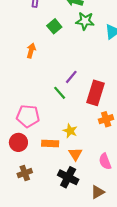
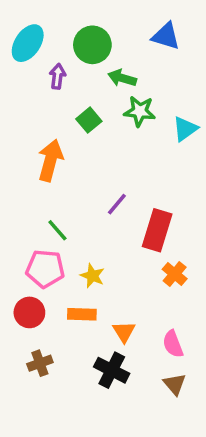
orange arrow: (31, 51) -> (50, 160), size x1.6
green line: (60, 93) -> (57, 230), moved
orange cross: (106, 119) -> (175, 274), turned -32
yellow star: (70, 131) -> (92, 276), moved
brown triangle: (98, 192) -> (175, 384), moved, turned -40

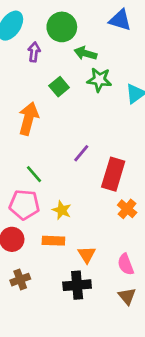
black cross: (112, 370) -> (77, 285), turned -32

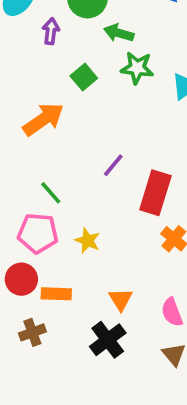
orange arrow: (29, 119) -> (43, 119), turned 40
orange rectangle: (53, 241) -> (56, 294), moved
black cross: (77, 285) -> (108, 340), turned -32

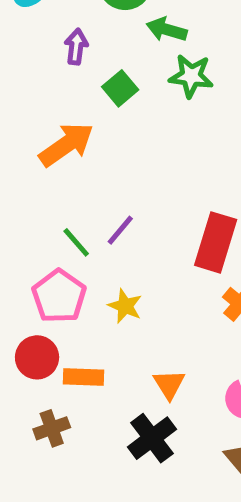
purple arrow: (51, 31) -> (76, 47), moved
purple line: (113, 165) -> (120, 230), moved
pink pentagon: (38, 233) -> (59, 296), turned 30

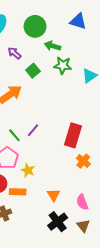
purple arrow: (76, 47) -> (14, 53), turned -56
yellow star: (125, 306) -> (28, 170), moved
black cross: (152, 438) -> (58, 222), moved

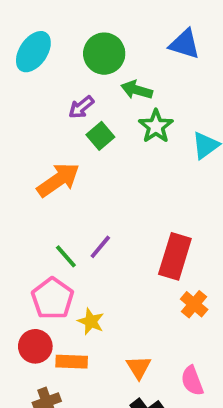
purple arrow: (14, 53) -> (81, 107), moved, turned -80
green star: (63, 65) -> (156, 126), turned 30

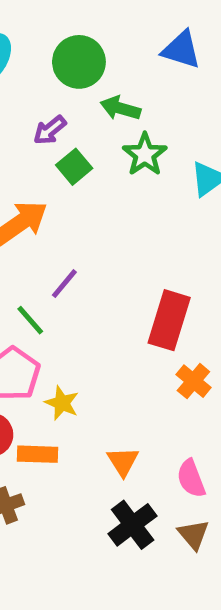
purple line: (100, 247) -> (64, 284), moved

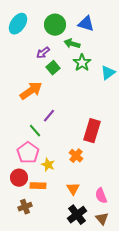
blue triangle: (181, 50) -> (86, 24), moved
orange cross: (193, 381) -> (76, 156), moved

